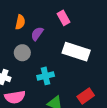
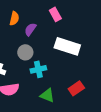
gray circle: (22, 53) -> (25, 52), moved

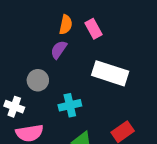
orange semicircle: (14, 18) -> (66, 25), moved
gray circle: (25, 52) -> (38, 80), moved

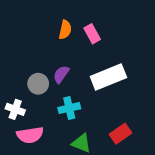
purple semicircle: (59, 50) -> (61, 74), moved
white rectangle: (110, 73) -> (108, 77), turned -40

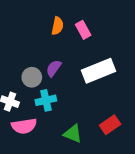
cyan cross: (69, 108) -> (46, 100), moved

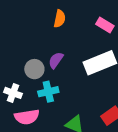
pink rectangle: (83, 30) -> (105, 25), moved, turned -30

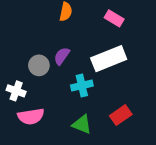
cyan cross: (48, 92) -> (82, 86), moved

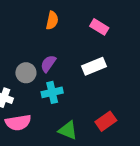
white rectangle: (109, 59) -> (94, 66), size x0.7
cyan cross: (82, 86) -> (52, 92), moved

